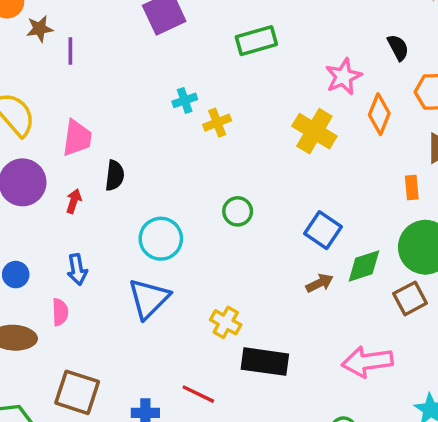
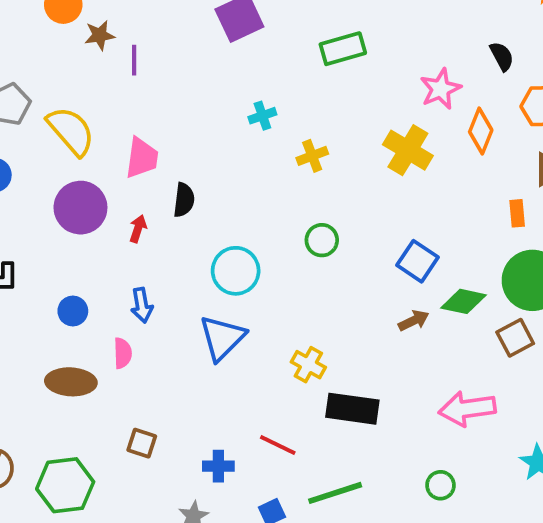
yellow cross: (217, 123) -> (312, 156), moved
green diamond: (364, 266) -> (463, 301), turned 30
brown square: (77, 392) -> (142, 443), size x0.6

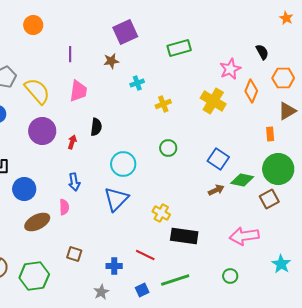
brown star: (100, 35) -> (111, 61), moved
pink trapezoid: (142, 158) -> (78, 91), moved
blue circle: (73, 311) -> (24, 189), moved, size x1.5
brown ellipse: (71, 382) -> (37, 222), turned -30

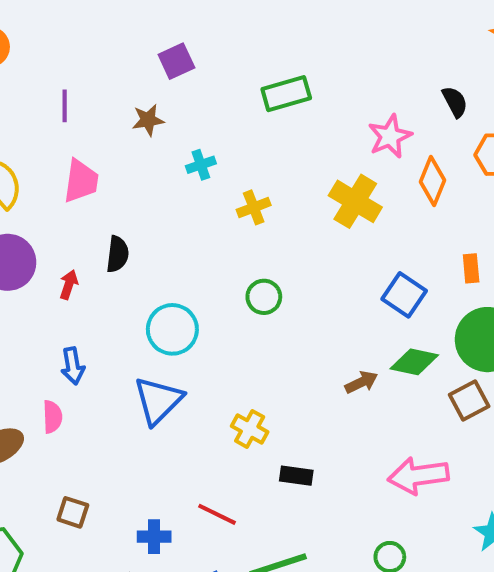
purple square: (125, 32) -> (176, 61), size x0.7
blue square: (218, 159) -> (404, 295), moved
black rectangle: (184, 236) -> (296, 476), size x0.6

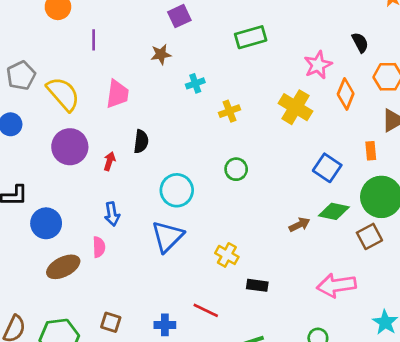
purple line: (65, 106) -> (94, 40), moved
brown square: (73, 512) -> (111, 322), moved

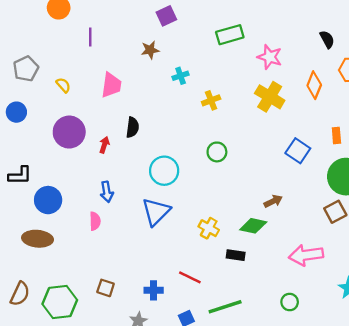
pink star: (318, 65) -> (270, 57), moved, turned -30
yellow semicircle: (63, 94) -> (63, 85), size x0.5
green diamond: (334, 211) -> (253, 226), moved
brown ellipse: (63, 267) -> (38, 239), moved, turned 32

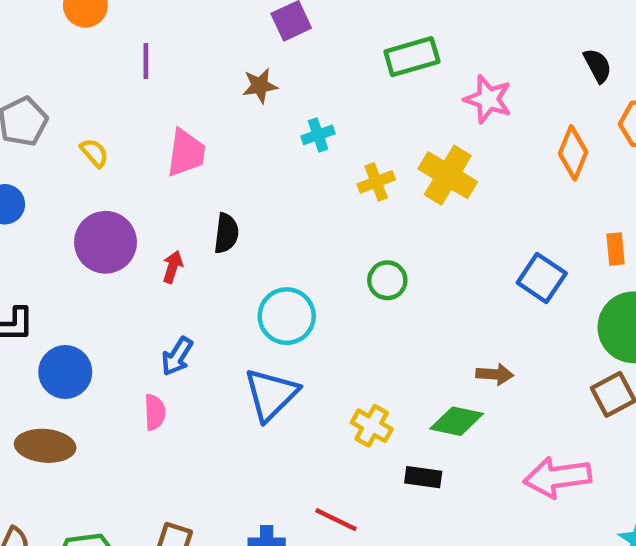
yellow cross: (270, 97) -> (448, 175), moved
blue arrow: (107, 192) -> (177, 356), turned 42
brown arrow: (273, 201) -> (495, 374), turned 30

